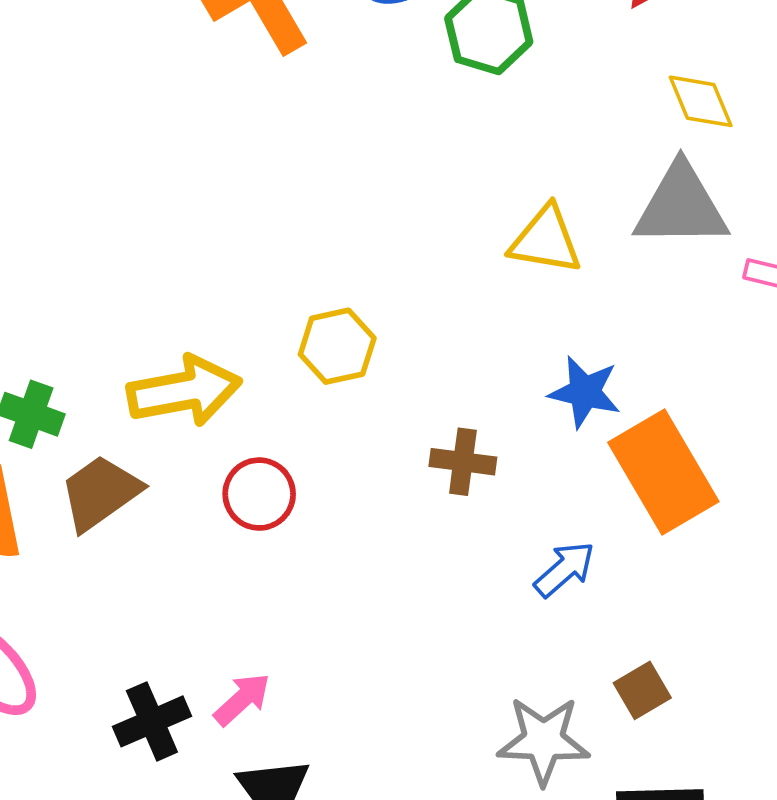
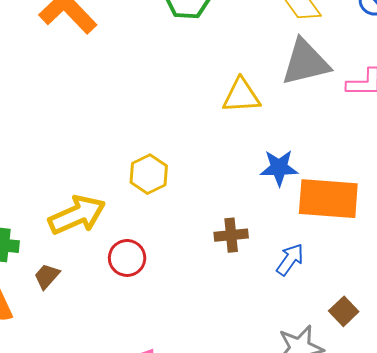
brown cross: (463, 462) -> (231, 235), moved
orange rectangle: (663, 472) -> (328, 199), turned -42
brown trapezoid: (100, 493) -> (47, 276), size x0.6

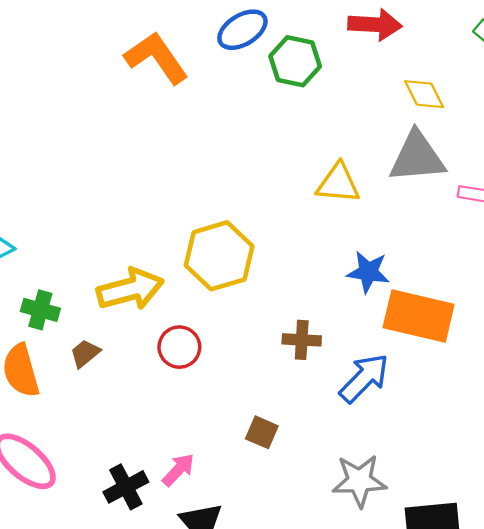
yellow hexagon: (149, 174) -> (219, 256), size x1.5
blue arrow: (290, 260) -> (364, 378), size x1.4
brown square: (344, 311) -> (262, 432), moved, turned -32

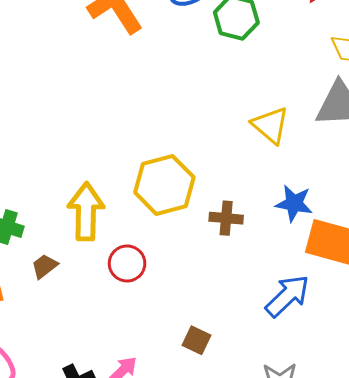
yellow triangle: (338, 183) -> (270, 125), turned 33
yellow arrow: (130, 289) -> (86, 212), turned -76
brown cross: (302, 340) -> (226, 218), moved

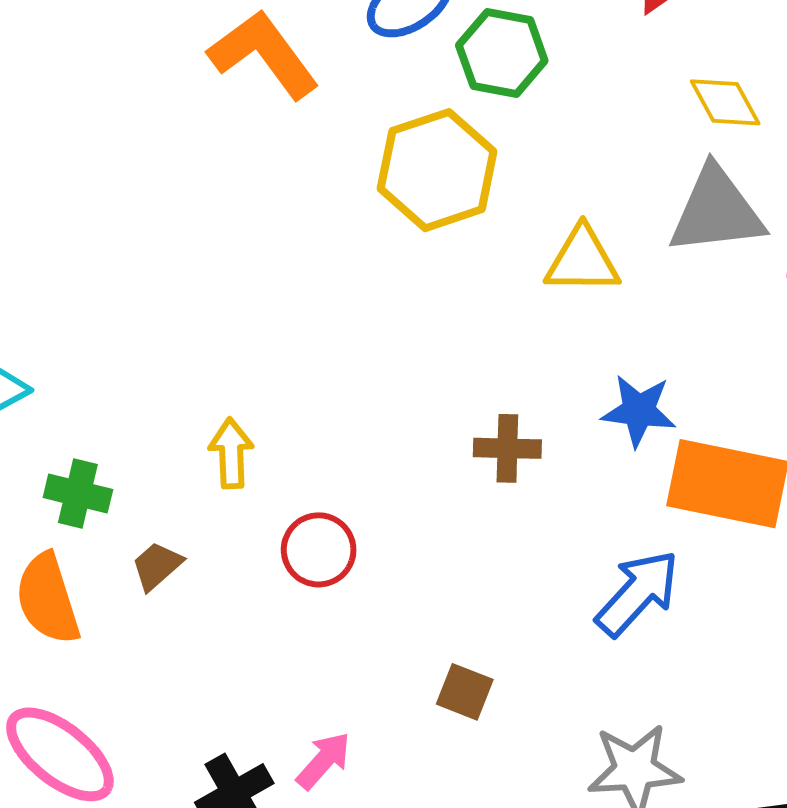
yellow triangle: (270, 125) -> (582, 260), turned -36
yellow hexagon: (164, 185) -> (437, 170), moved
yellow arrow: (86, 212) -> (231, 453), size x0.6

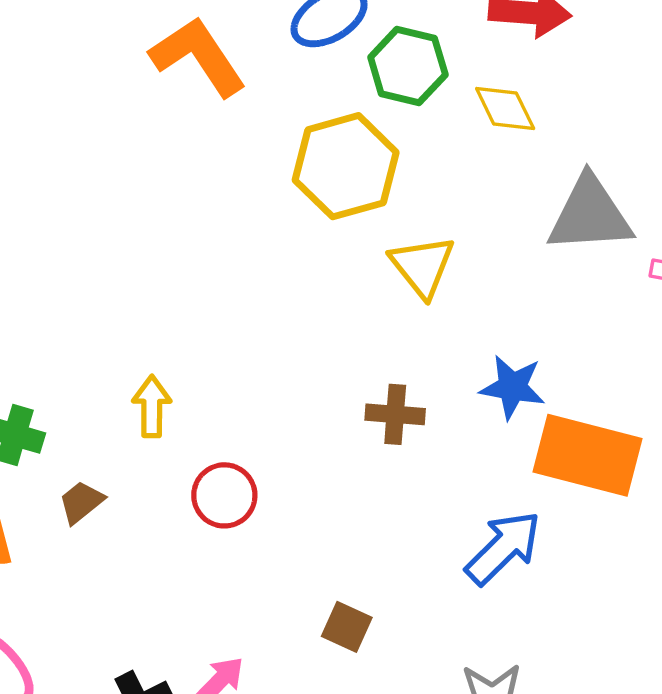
yellow diamond: (725, 102) -> (505, 108), moved
yellow triangle: (582, 260) -> (422, 266), moved, turned 48

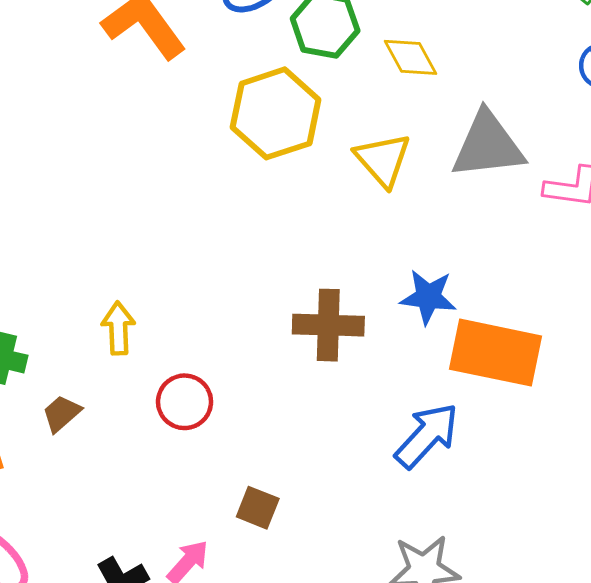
yellow triangle: (422, 266) -> (383, 160), moved
brown cross: (395, 414) -> (328, 325), size x1.4
brown square: (347, 627) -> (258, 508), moved

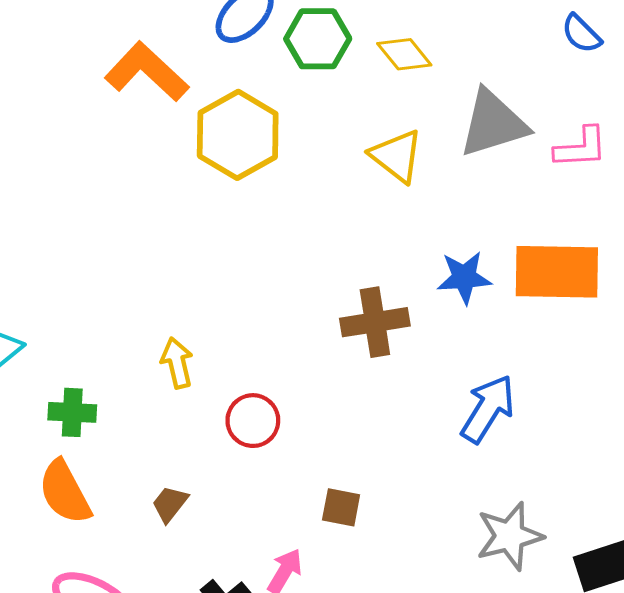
yellow hexagon: (276, 113) -> (238, 135), moved
orange rectangle: (496, 353) -> (557, 272), moved
brown trapezoid: (62, 413) -> (170, 504), moved

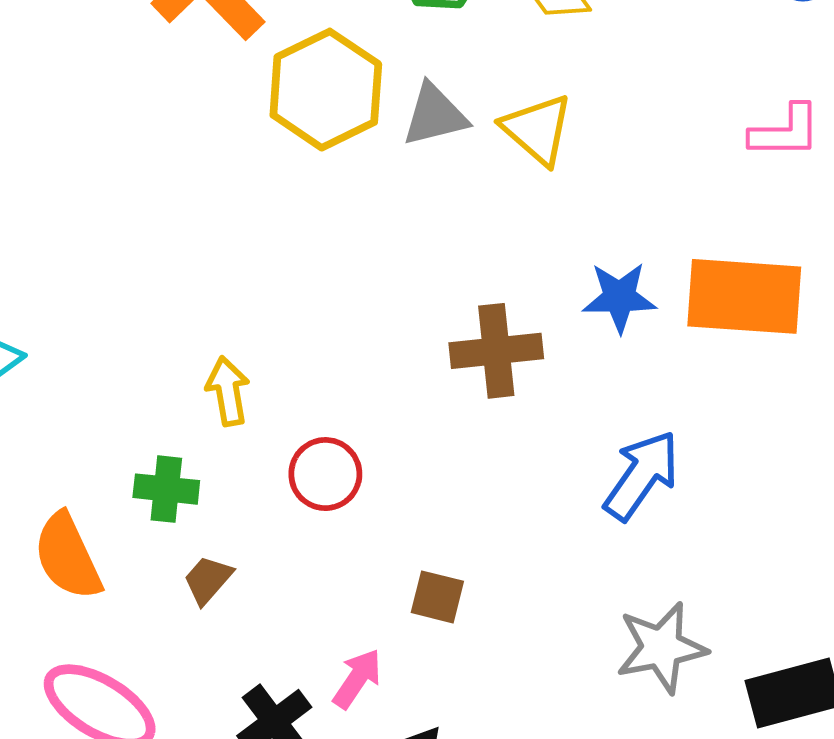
gray triangle: (493, 123) -> (435, 115), moved, size x0.7
green cross: (72, 412) -> (166, 489), moved

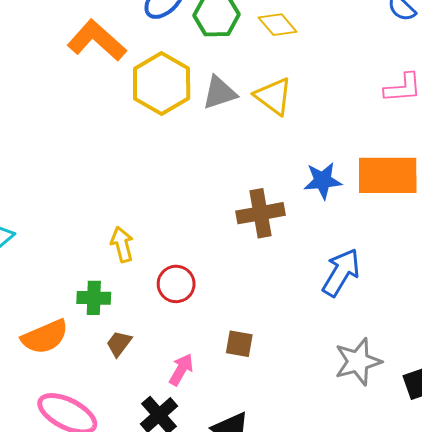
orange semicircle: (68, 556) -> (45, 337), turned -84
pink arrow: (357, 679) -> (181, 370), moved

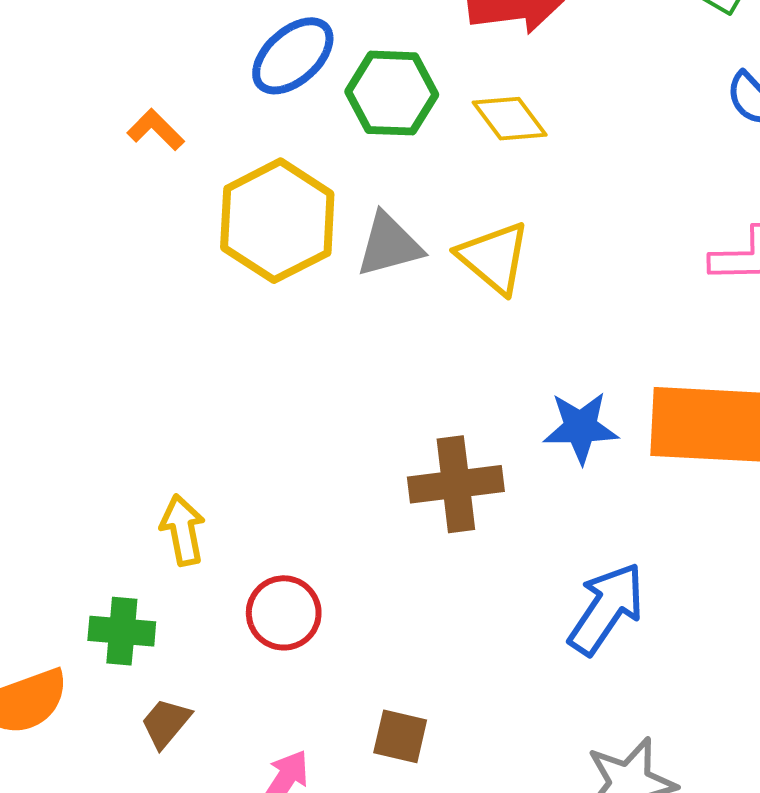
orange L-shape: (97, 40) -> (156, 130), size x0.5

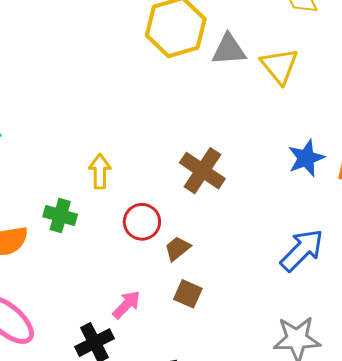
blue star: (581, 427) -> (306, 158), turned -30
brown cross: (456, 484) -> (202, 171), moved, turned 30
brown trapezoid: (166, 723) -> (177, 249), moved

